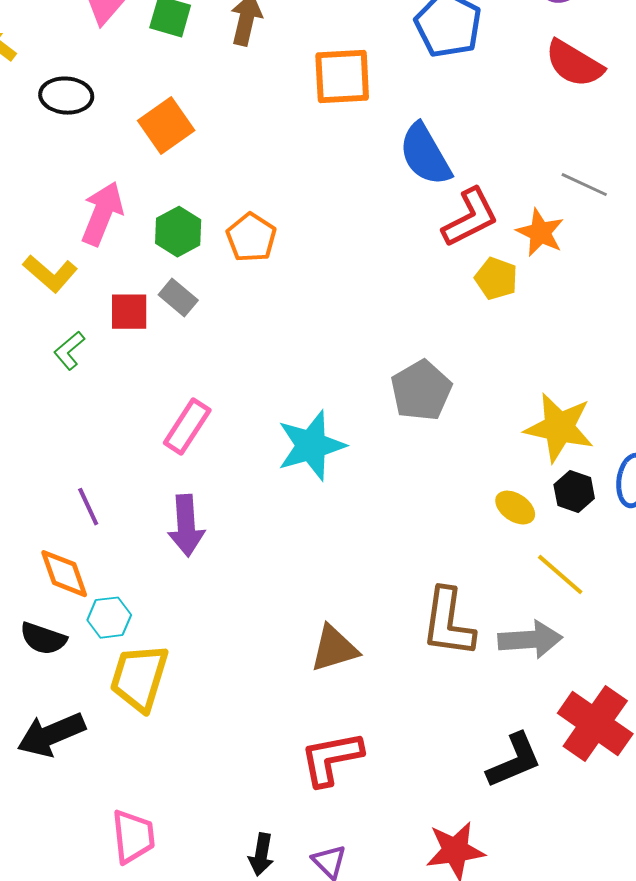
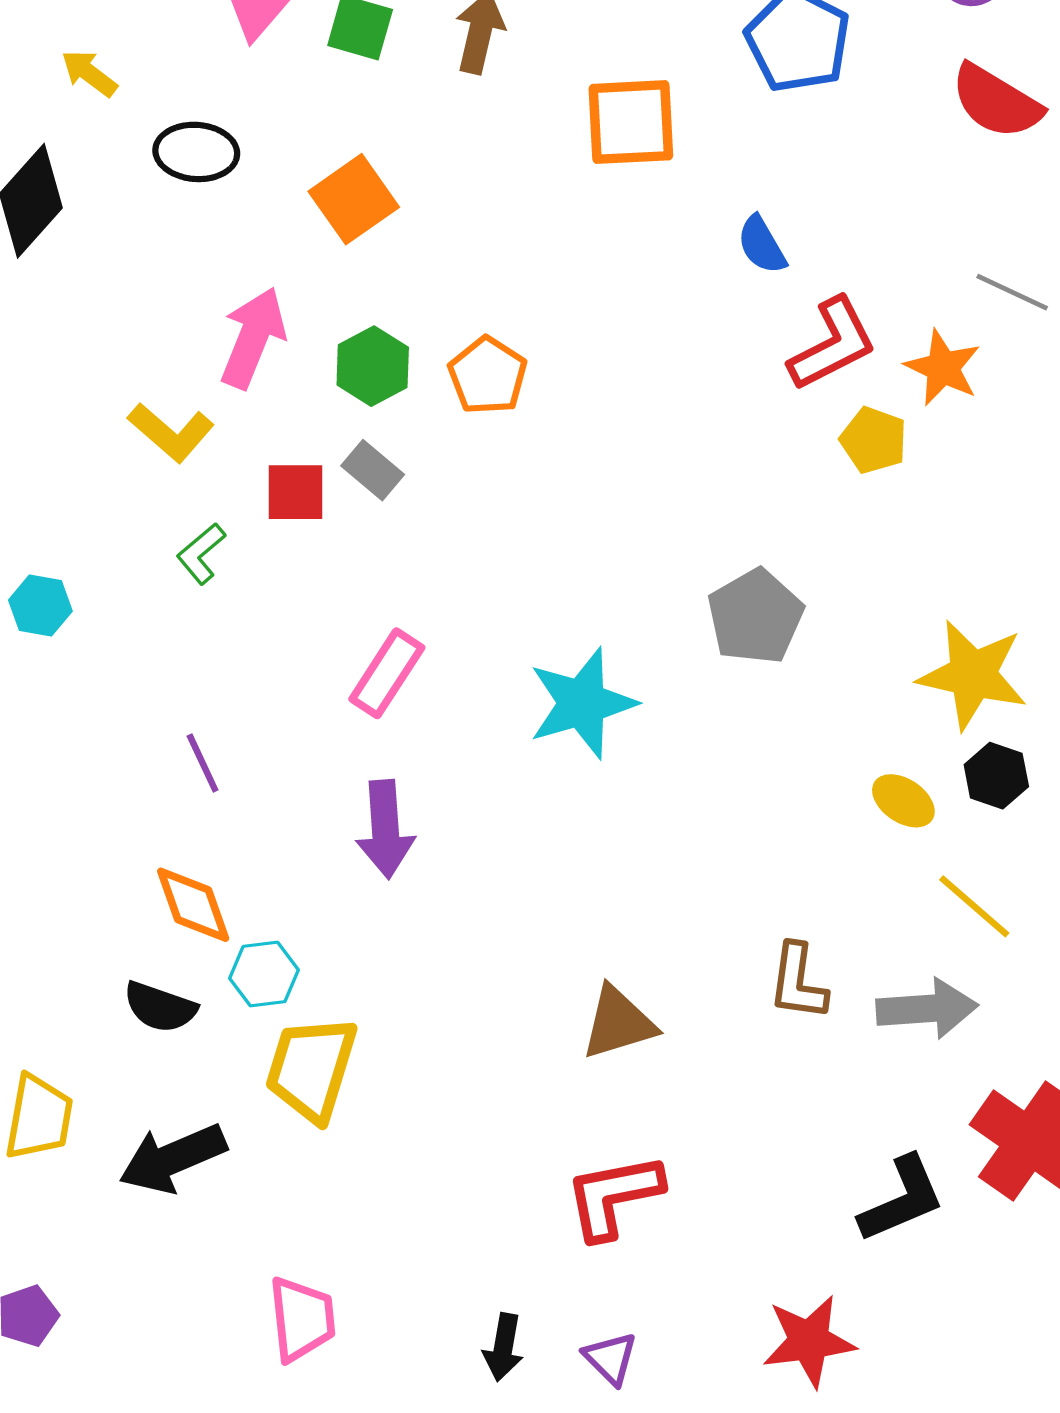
blue semicircle: (425, 155) -> (762, 245), size x0.6
purple line: (88, 507) -> (203, 763), moved
brown L-shape: (448, 623) -> (798, 982), size x0.7

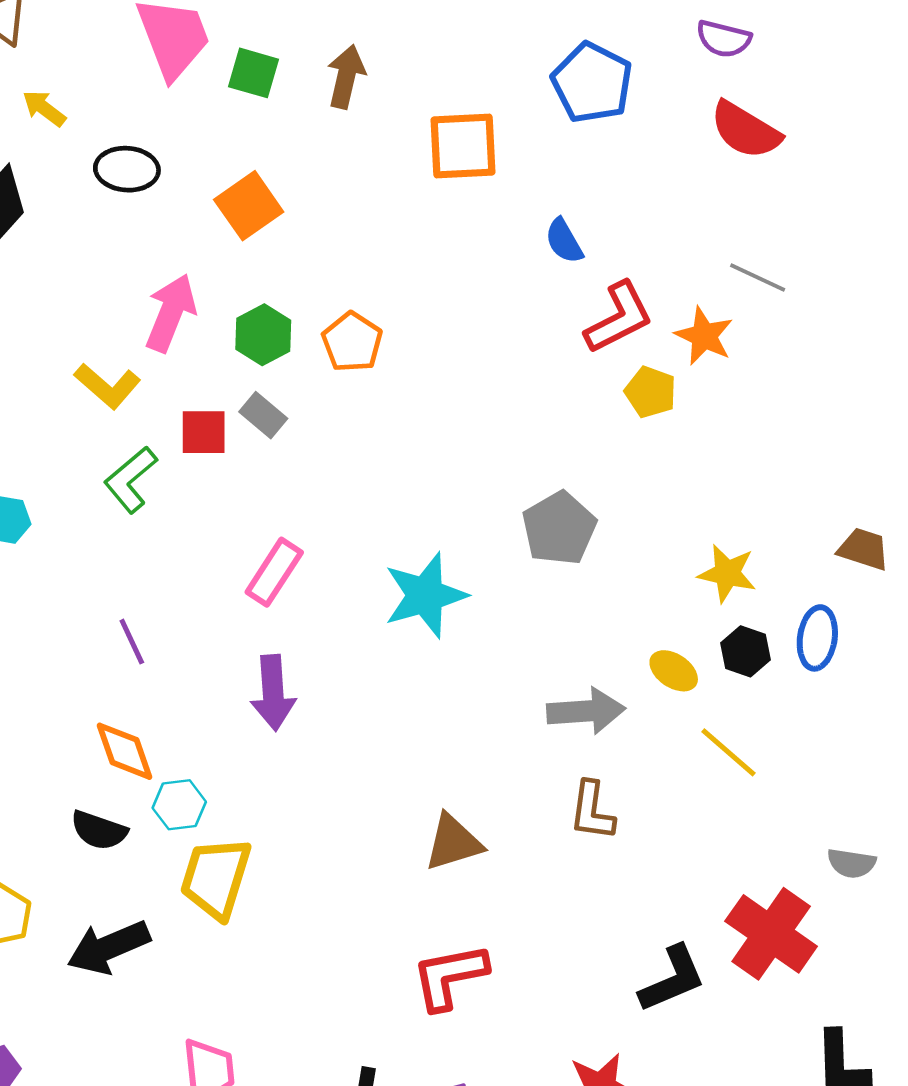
green L-shape: (201, 554) -> (131, 480), size x1.4
yellow star: (973, 675) -> (727, 573), size x0.7
gray arrow: (927, 1009) -> (586, 711), moved

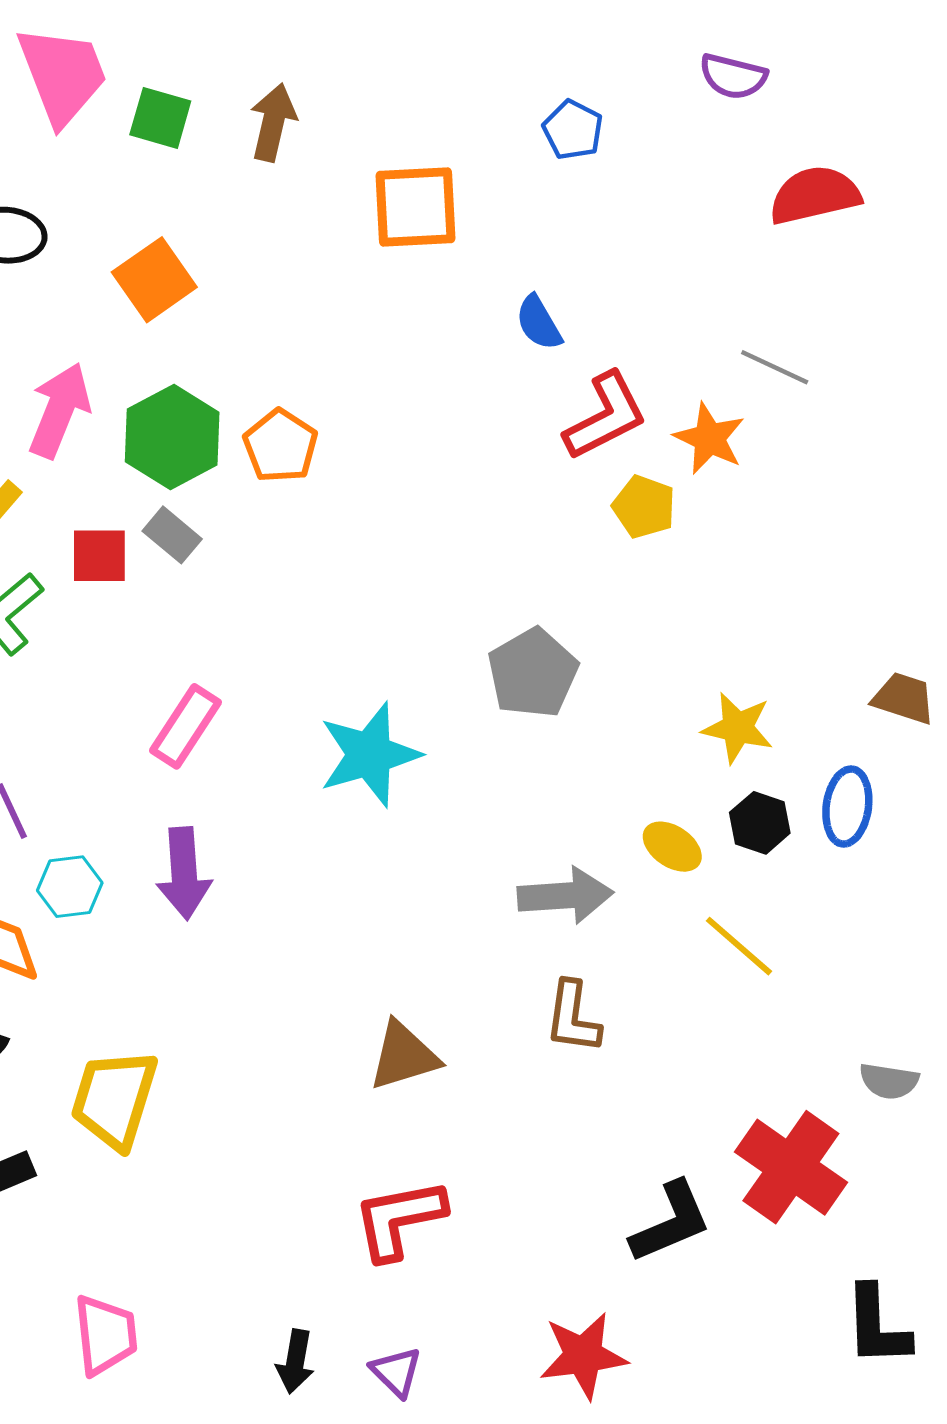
blue pentagon: (592, 83) -> (573, 130), size x0.6
red semicircle: (745, 130) -> (815, 195), moved, turned 136
green hexagon: (263, 335) -> (172, 437), size x1.4
cyan hexagon: (179, 805) -> (70, 887), moved

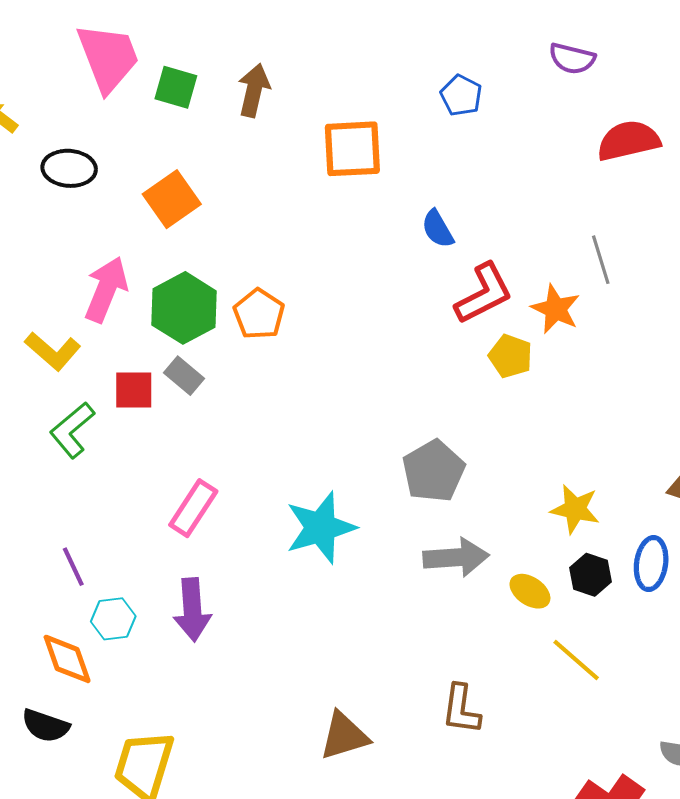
gray line: (775, 367) -> (601, 260), turned 48
gray arrow: (565, 896) -> (456, 557), moved

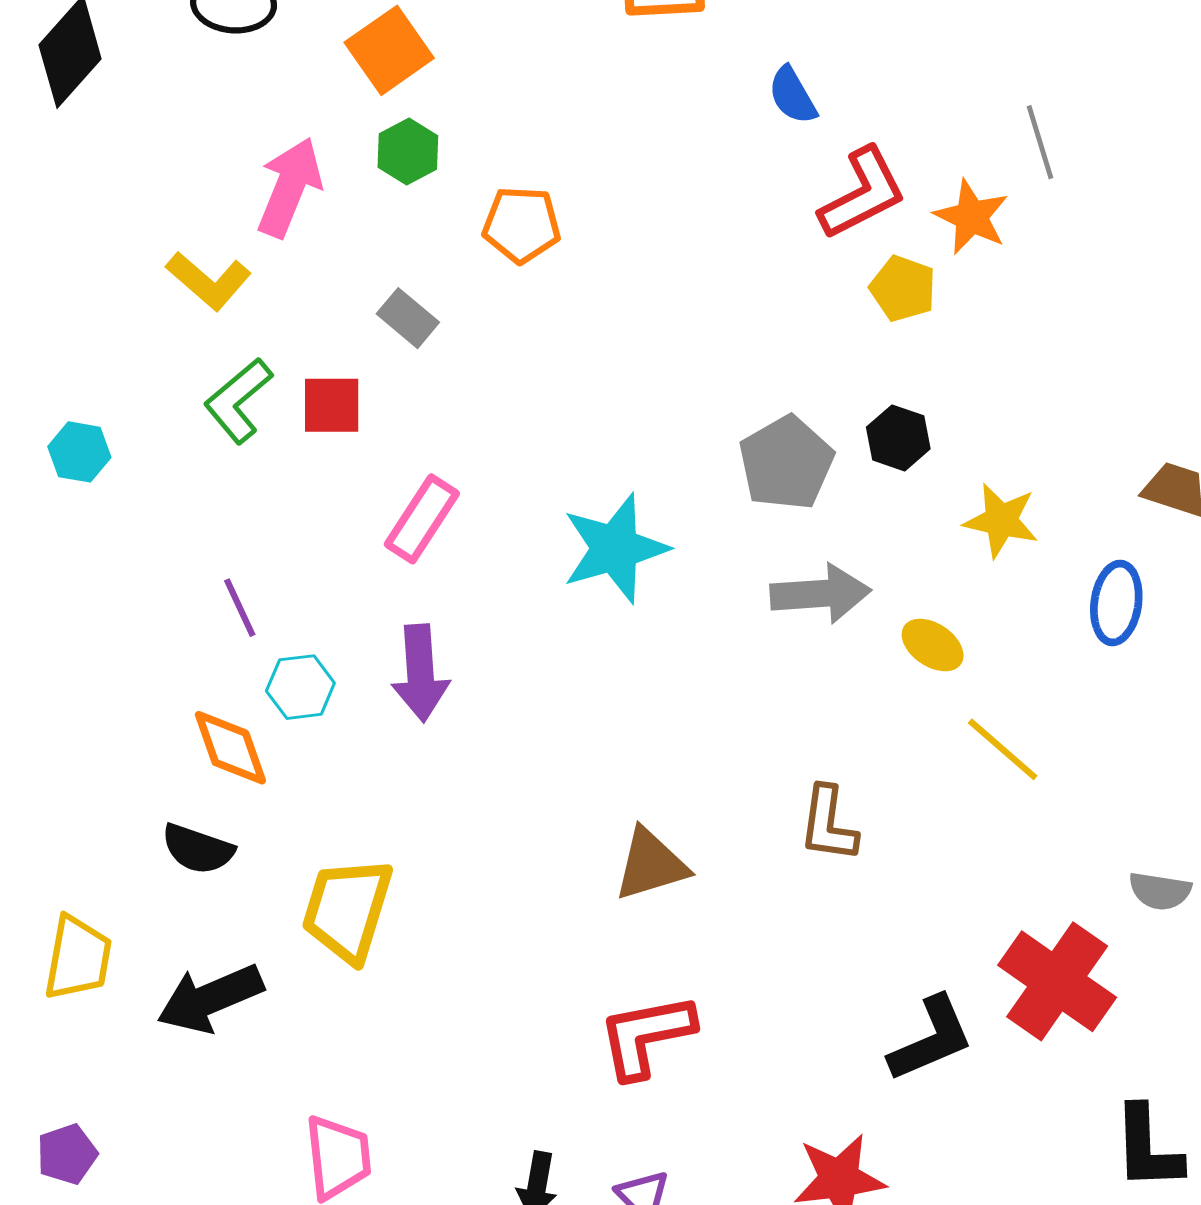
green hexagon: (184, 308) -> (408, 151), moved, size x0.6
orange pentagon: (259, 314) -> (522, 225), turned -30
red square: (134, 390) -> (332, 405), moved
black hexagon: (591, 575) -> (898, 438), moved

